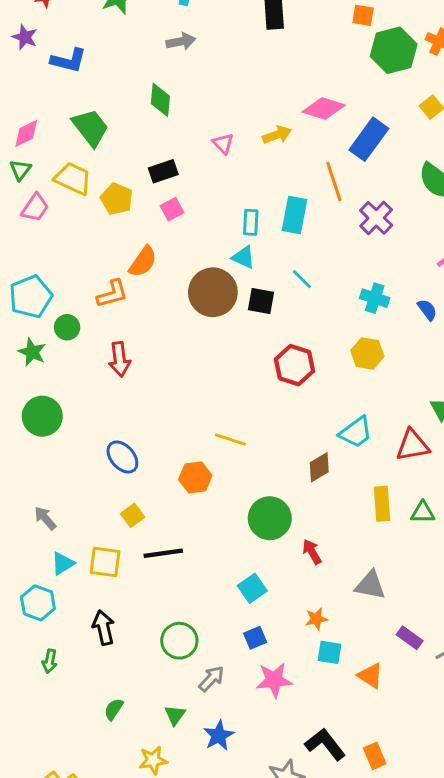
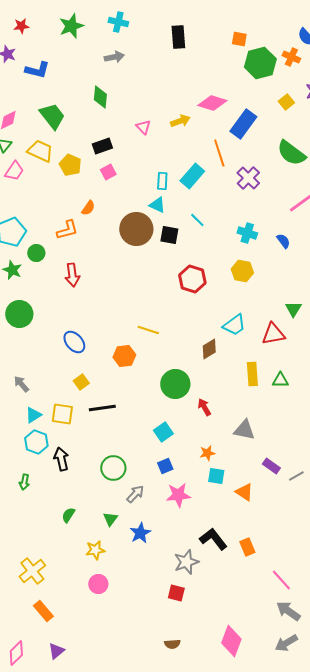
cyan rectangle: (295, 215) -> (192, 176), turned 30
orange semicircle: (143, 262) -> (88, 208), size x0.7
cyan hexagon: (38, 603) -> (36, 442), moved

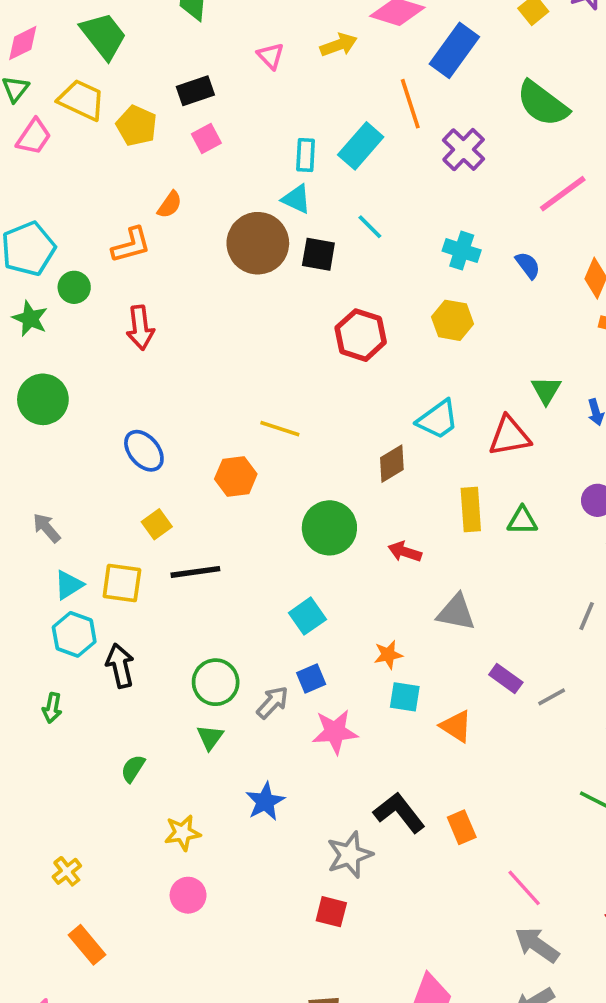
red arrow: (204, 407) -> (405, 552), moved, turned -42
gray arrow: (135, 494) -> (273, 702), moved
green triangle: (110, 519) -> (210, 737), moved
yellow cross: (32, 571) -> (67, 871), size x0.6

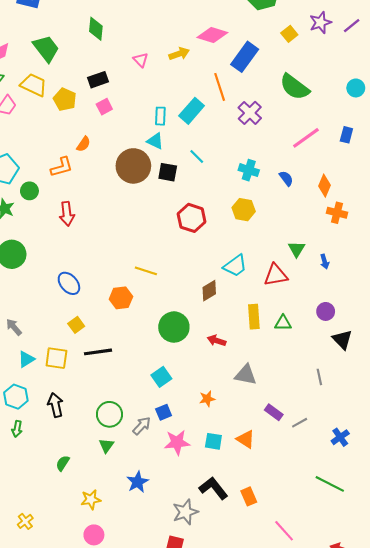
gray line: (587, 616) -> (319, 377), turned -35
cyan hexagon: (74, 634) -> (16, 397), moved
cyan square: (405, 697) -> (213, 441), moved

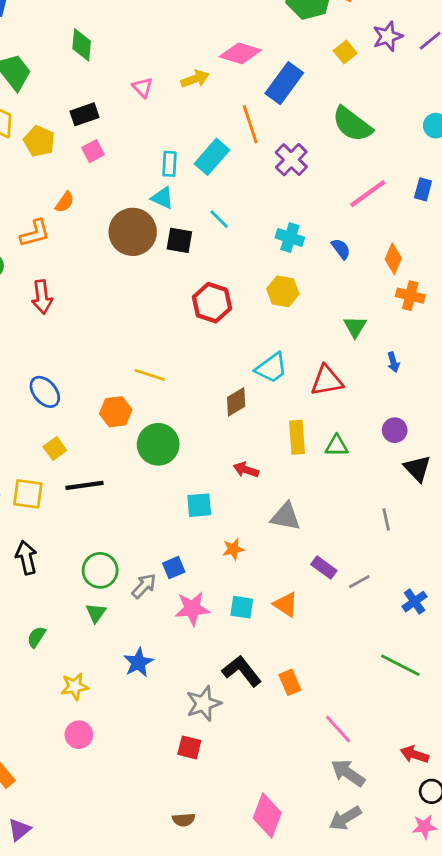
green triangle: (297, 249) -> (355, 327), moved
green circle: (174, 327) -> (158, 444), moved
cyan square: (161, 377) -> (199, 505), moved, turned 30

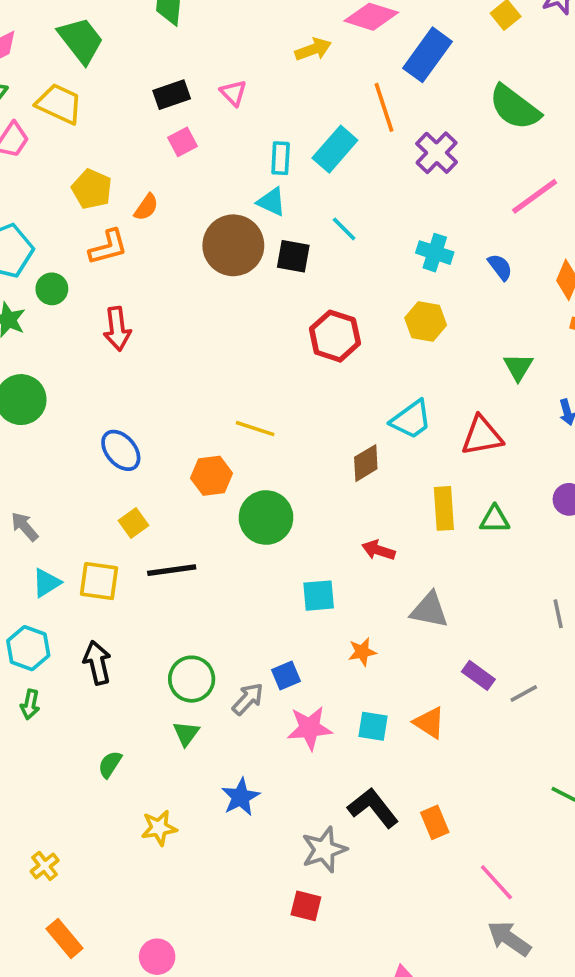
pink triangle: (143, 87) -> (233, 93), moved
yellow pentagon: (39, 141) -> (92, 189), moved
pink circle: (79, 735) -> (157, 957), moved

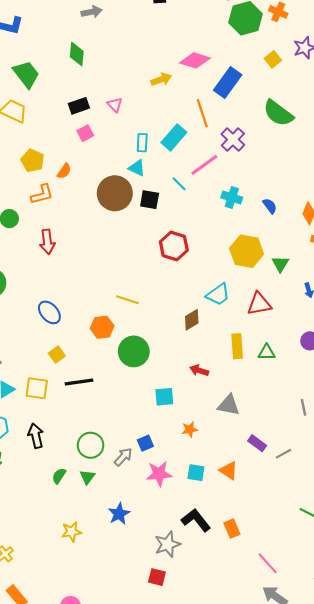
pink line: (535, 196) -> (204, 165), moved
yellow hexagon: (426, 322) -> (247, 251), moved, size x1.4
green semicircle: (110, 764) -> (59, 476), moved

